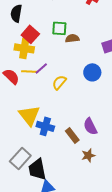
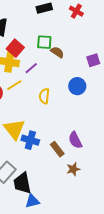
brown semicircle: (72, 38) -> (57, 52), turned 40
purple line: (41, 68) -> (31, 68), moved
yellow line: (29, 71) -> (14, 85), turned -35
yellow semicircle: (59, 82) -> (44, 96), turned -35

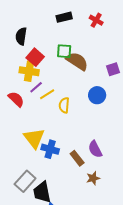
brown semicircle: (57, 52) -> (77, 61), size x1.6
purple line: (31, 68) -> (36, 87), moved
yellow line: (14, 85) -> (47, 94), moved

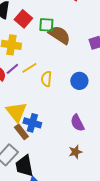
red square: (35, 57) -> (23, 19), moved
purple line: (36, 87) -> (12, 69), moved
blue circle: (97, 95) -> (79, 81), moved
brown rectangle: (77, 158) -> (21, 132), moved

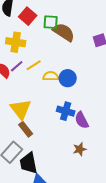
yellow semicircle: (46, 79) -> (51, 76), turned 84
blue circle: (79, 81) -> (68, 78), moved
blue cross: (32, 123) -> (66, 111), moved

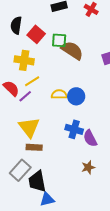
yellow line: (34, 65) -> (32, 81), moved
purple line: (17, 66) -> (25, 96), moved
brown rectangle: (26, 129) -> (34, 147), turned -49

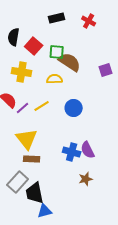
yellow line: (32, 81) -> (42, 106), moved
yellow semicircle: (59, 94) -> (55, 79), moved
blue cross: (74, 129) -> (72, 152), moved

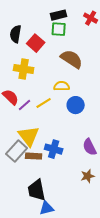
green square: (57, 52) -> (59, 29), moved
yellow semicircle: (55, 79) -> (62, 86), moved
blue cross: (72, 152) -> (54, 149), moved
gray rectangle: (18, 182) -> (17, 151), moved

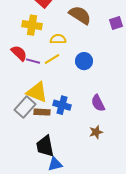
yellow semicircle: (62, 86) -> (58, 39), moved
purple line: (25, 105) -> (33, 61), turned 56
yellow triangle: (29, 136) -> (37, 92), turned -30

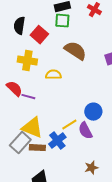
yellow line: (52, 59) -> (69, 125), moved
blue circle: (84, 61) -> (93, 112), moved
purple semicircle: (98, 103) -> (85, 131), moved
blue cross: (62, 105) -> (57, 141), turned 36

